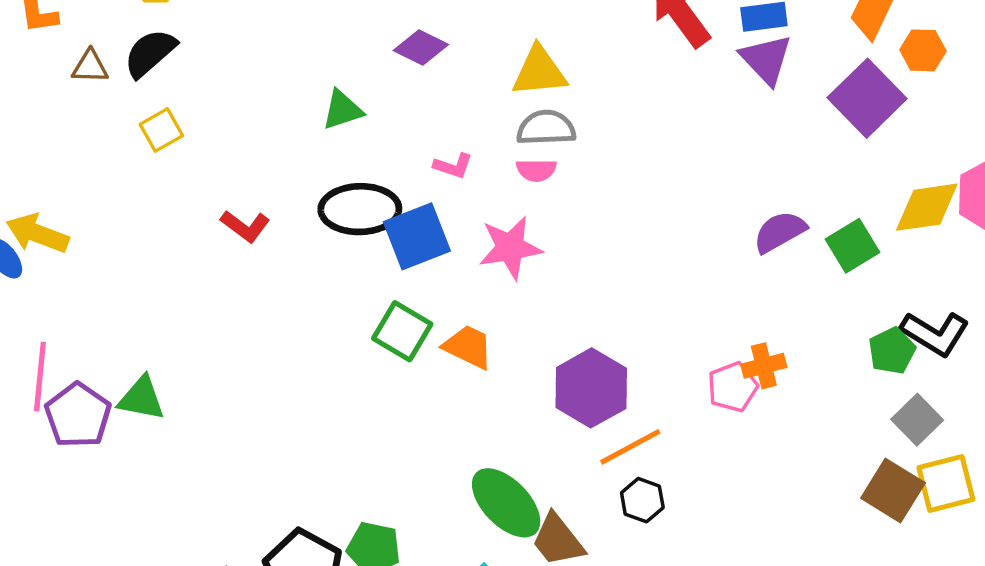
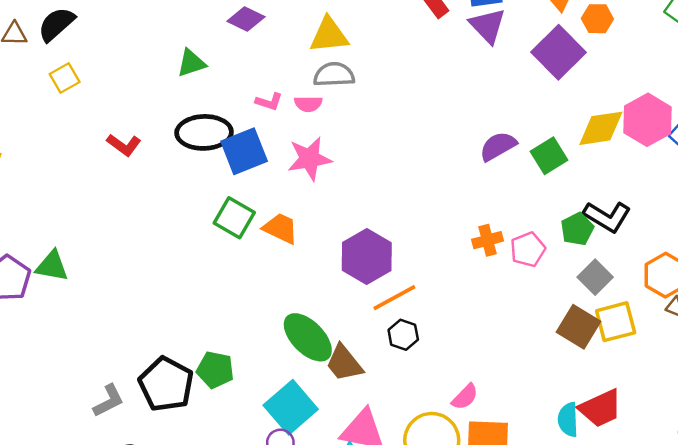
pink semicircle: (536, 170) -> (308, 104), moved
pink pentagon: (733, 387) -> (528, 249), moved

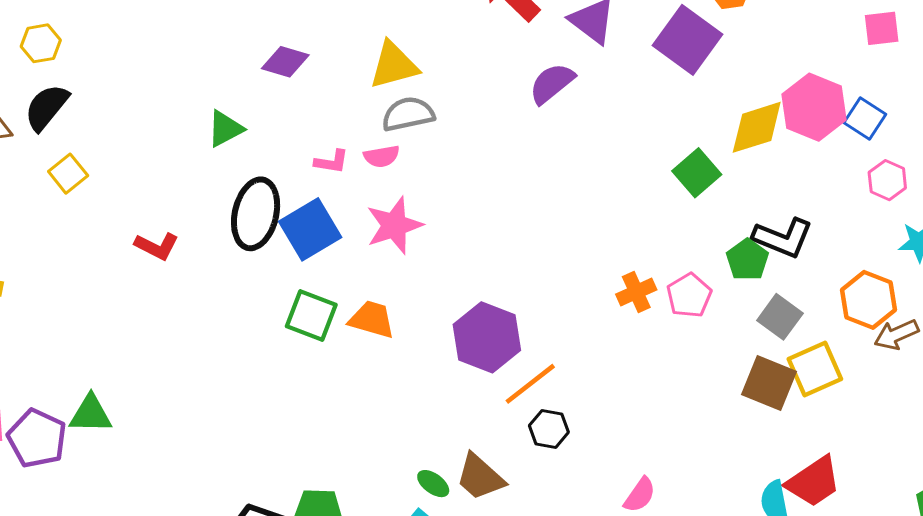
black ellipse: (204, 132) -> (256, 214), turned -66
purple semicircle: (498, 146) -> (552, 83), moved
green ellipse: (308, 337) -> (433, 484), moved, size x0.5

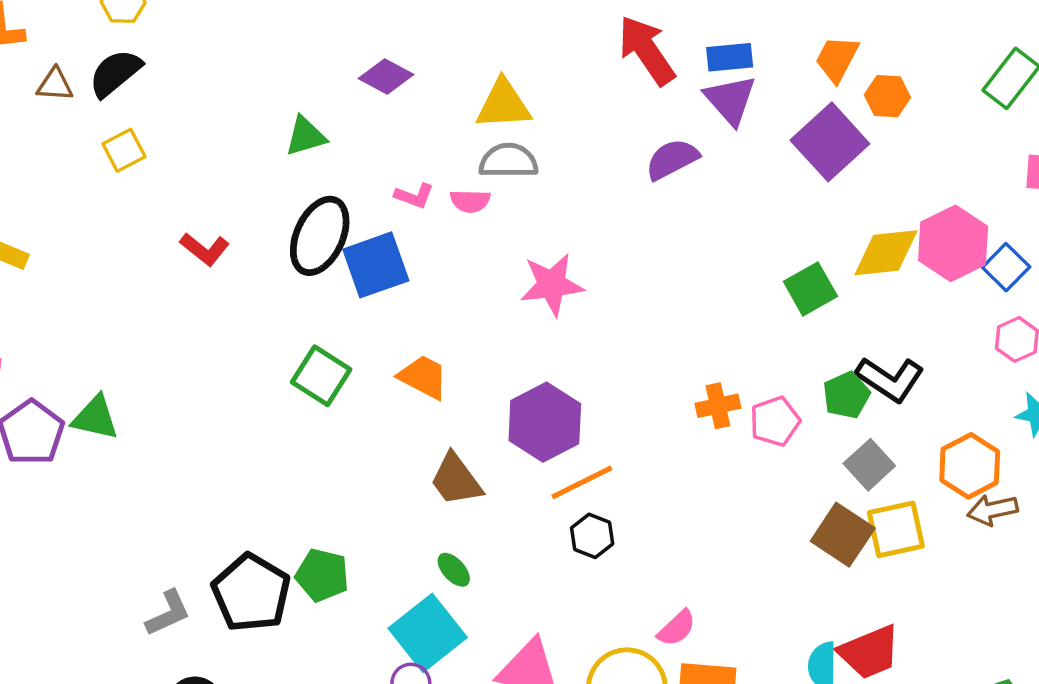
pink star: (394, 225) -> (552, 285), moved
green square: (311, 316) -> (321, 376), moved
brown trapezoid: (480, 477) -> (456, 480), moved

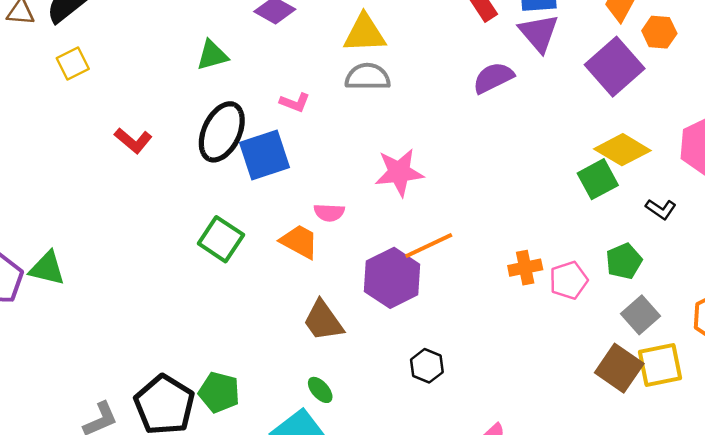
pink semicircle: (470, 201) -> (329, 213), moved
yellow diamond: (886, 253) -> (622, 150), moved, turned 36
black L-shape: (890, 379) -> (661, 209), moved, size x0.6
orange line: (582, 482) -> (429, 245), moved

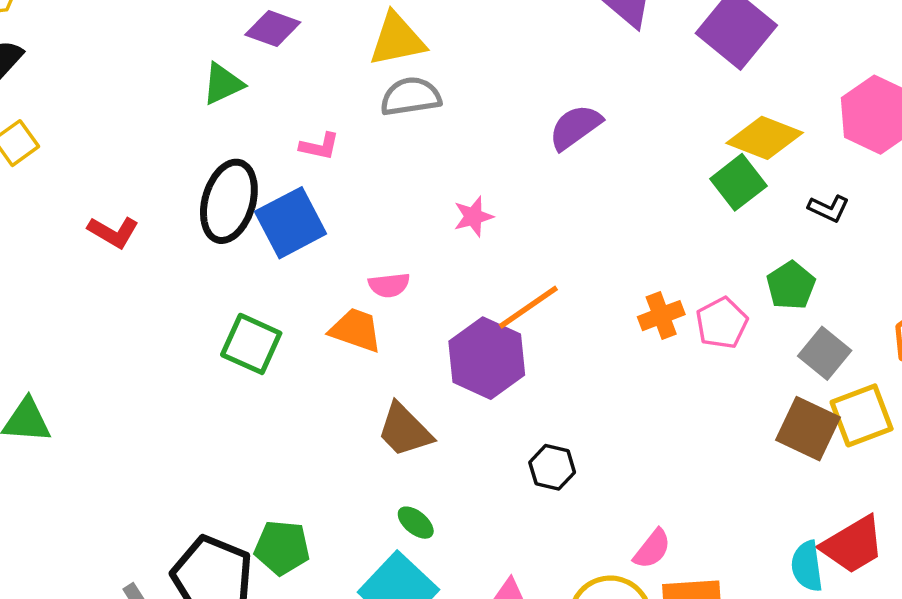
green triangle: (212, 55) -> (223, 84), moved
purple semicircle: (493, 78) -> (575, 127), moved
pink star: (399, 172) -> (473, 216), size x0.6

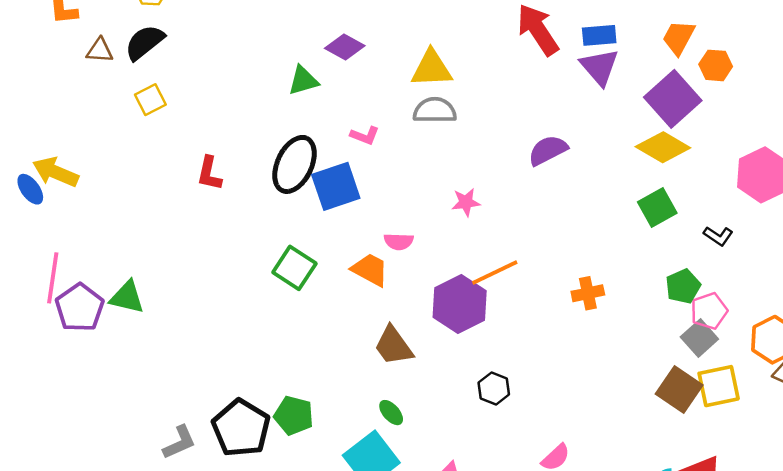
yellow diamond: (765, 138) -> (663, 147), moved
red L-shape: (113, 232) -> (209, 173), turned 63
pink pentagon: (722, 323) -> (709, 311), moved

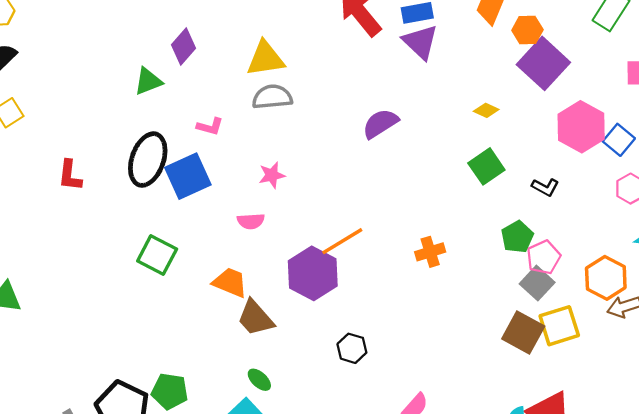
purple diamond: (345, 47) -> (183, 47), turned -72
purple square: (673, 99) -> (543, 63), moved
yellow diamond: (663, 147) -> (486, 110), size x0.5
pink star: (466, 202) -> (272, 175), moved
orange trapezoid: (370, 270) -> (230, 282), moved

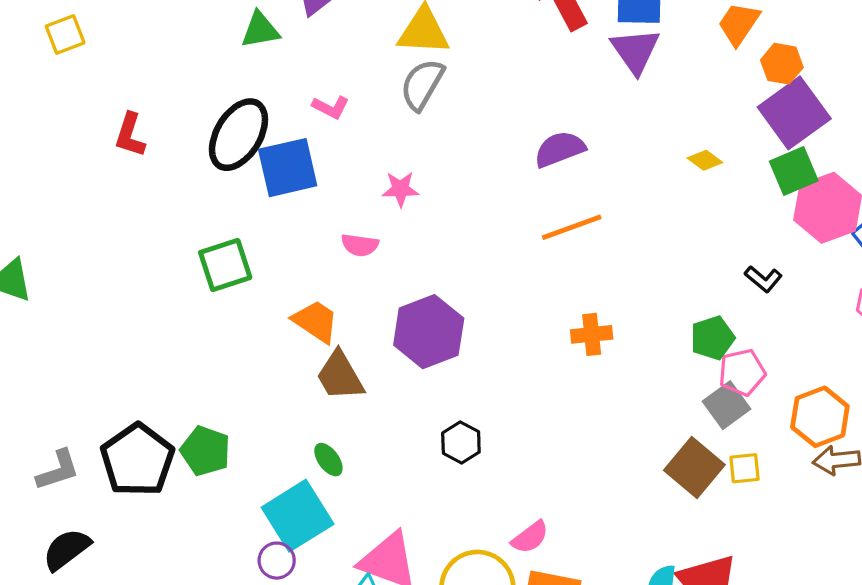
gray semicircle: (272, 97) -> (422, 84), turned -66
green square: (486, 166) -> (794, 171), moved
orange line: (342, 241) -> (572, 227), moved
green square: (157, 255) -> (225, 265), turned 33
yellow square: (559, 326) -> (745, 468), size x0.6

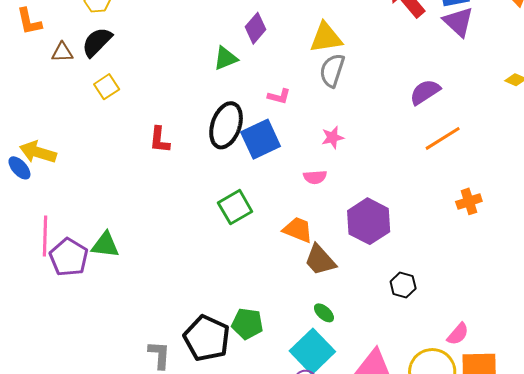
gray L-shape: (58, 470) -> (159, 355), turned -56

